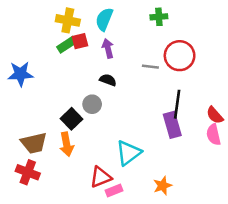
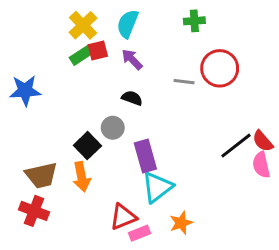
yellow cross: (68, 20) -> (83, 25), turned 35
purple arrow: (108, 48) -> (132, 59), turned -30
black line: (177, 104) -> (236, 146), moved, turned 44
purple rectangle: (172, 125) -> (145, 156), moved
orange star: (163, 186) -> (181, 223), moved

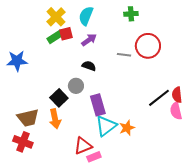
purple arrow: (132, 59) -> (89, 40), turned 98
red semicircle: (263, 141) -> (177, 95), turned 35
orange star: (181, 223) -> (127, 128), moved

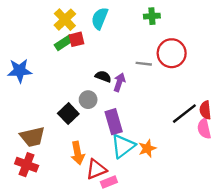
purple arrow: (89, 40) -> (119, 82), moved, turned -35
orange arrow: (55, 119) -> (78, 153), moved

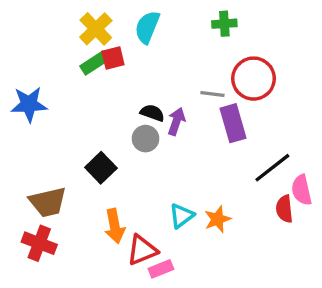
gray circle: (88, 100) -> (146, 139), moved
red semicircle: (205, 110) -> (284, 209), moved
purple rectangle: (114, 122) -> (233, 123), moved
cyan triangle: (123, 146) -> (182, 216), size x0.7

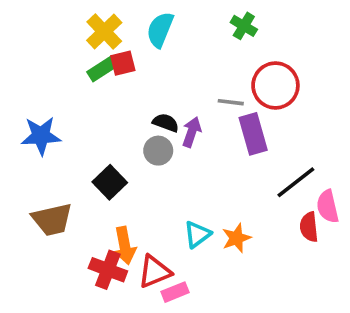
green cross: (224, 24) -> (244, 26), turned 35
blue star: (29, 104) -> (41, 136), moved
red cross: (39, 243) -> (108, 270), moved

